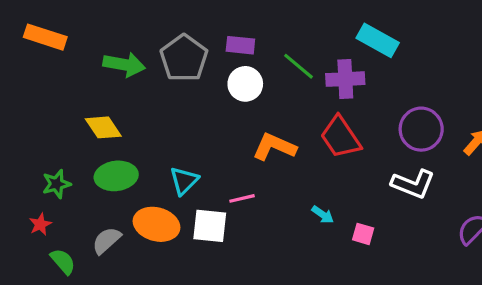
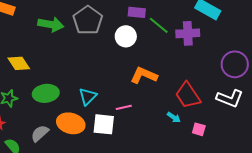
purple rectangle: (240, 45) -> (137, 12), moved
yellow diamond: (103, 127) -> (19, 63), moved
red trapezoid: (340, 137) -> (188, 95), moved

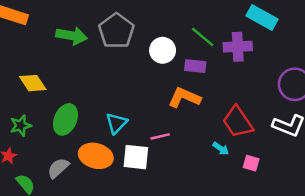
purple rectangle: (137, 12) -> (195, 66), moved
green ellipse: (46, 93) -> (65, 119), turned -60

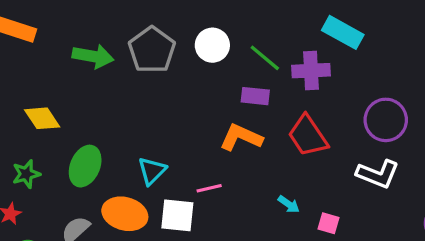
white circle: (163, 50) -> (212, 45), moved
red trapezoid: (238, 122) -> (308, 136), moved

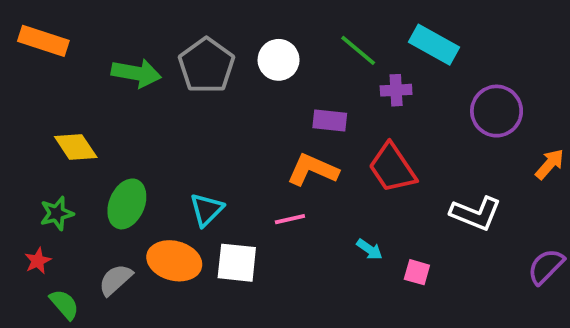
green line: (265, 58) -> (358, 50), moved
purple cross: (311, 71) -> (396, 90), size x0.7
purple circle: (386, 120) -> (497, 111), moved
pink line: (209, 188) -> (290, 219), moved

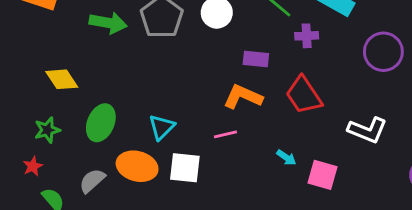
pink square: (417, 272) -> (323, 175), size x1.5

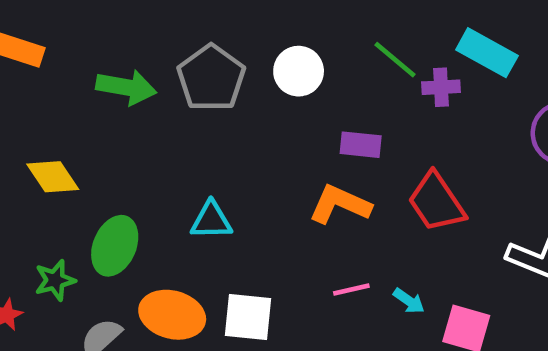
purple cross: (307, 36) -> (441, 87), moved
cyan triangle: (162, 127) -> (211, 220), moved, turned 44
green star: (47, 130) -> (55, 280), moved
pink line: (225, 134) -> (351, 289), moved

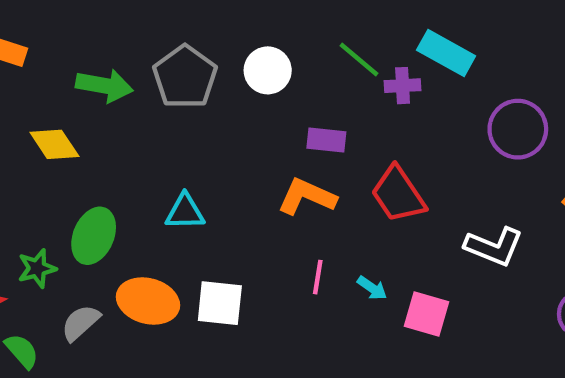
yellow diamond: (53, 177) -> (54, 144), moved
pink line: (351, 289) -> (318, 277), turned -68

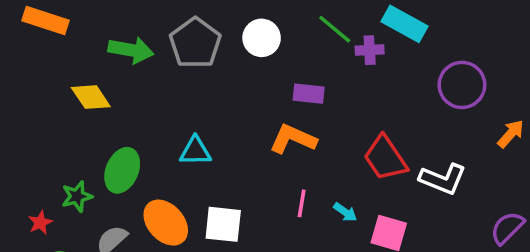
red trapezoid: (398, 194) -> (385, 158), moved
orange ellipse: (148, 301) -> (166, 223), turned 33

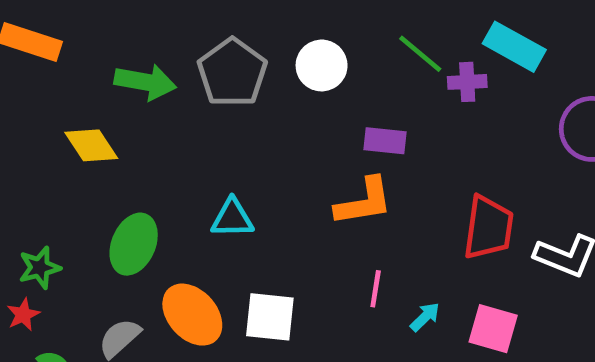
orange L-shape: (293, 139) -> (364, 202), turned 147
red trapezoid: (385, 158) -> (488, 228), turned -138
green star: (77, 196) -> (40, 268), moved
cyan arrow: (345, 212) -> (425, 317), moved, turned -80

